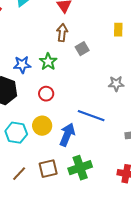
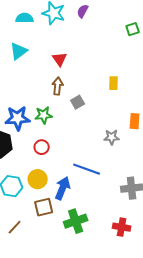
green star: (48, 62) -> (44, 115), turned 30
blue star: (22, 65) -> (18, 118), size x1.4
brown square: (48, 169) -> (44, 207), moved

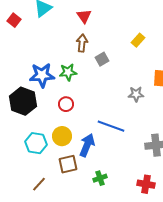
yellow rectangle: (114, 83) -> (138, 40), turned 40
green cross: (76, 221) -> (100, 178), size x0.6

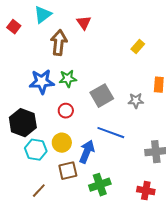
brown arrow: (82, 43) -> (59, 43), moved, size x1.4
gray square: (102, 59) -> (102, 96), moved, size x1.6
black hexagon: (23, 101) -> (23, 123), moved
green cross: (100, 178) -> (100, 185), size x1.5

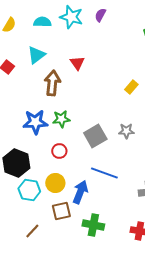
gray star: (136, 101) -> (126, 131), moved
green cross: (100, 185) -> (93, 225), turned 30

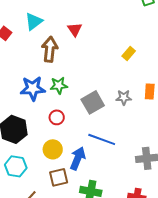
cyan hexagon: (29, 190) -> (16, 166), moved

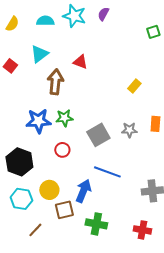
red triangle: (75, 29) -> (80, 62), turned -35
yellow circle: (53, 149) -> (49, 190), moved

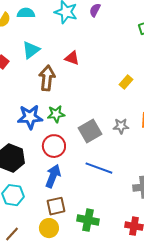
cyan semicircle: (45, 21) -> (26, 13), moved
red circle: (62, 150) -> (54, 146), size x1.5
yellow circle: (49, 190) -> (49, 228), moved
blue arrow: (83, 191) -> (53, 176), moved
brown line: (35, 230) -> (12, 234), moved

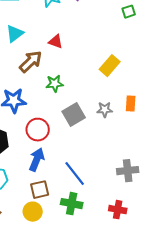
brown arrow: (47, 78) -> (31, 62), turned 40
yellow rectangle: (126, 82) -> (110, 66), size x1.5
green star: (56, 114) -> (55, 84), moved
blue line: (99, 168) -> (75, 174), moved, turned 32

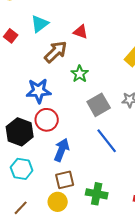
green star: (55, 84) -> (80, 74), turned -30
red circle: (38, 130) -> (47, 120), moved
blue line: (75, 174) -> (107, 141), moved

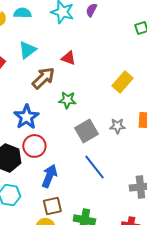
green star: (80, 74) -> (67, 100), turned -30
blue star: (39, 91) -> (26, 117), turned -30

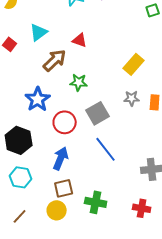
gray star: (117, 126) -> (132, 98), moved
red circle: (34, 146) -> (65, 122), moved

